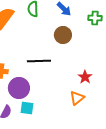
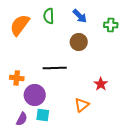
orange triangle: (77, 98) -> (82, 105), moved

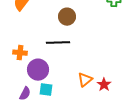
brown circle: (79, 42) -> (67, 17), moved
red star: (101, 84) -> (104, 85), moved

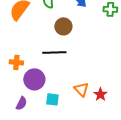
orange triangle: (85, 80) -> (81, 89), turned -35
cyan square: (46, 90) -> (52, 99), moved

